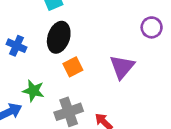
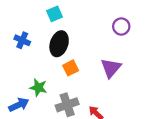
purple circle: (152, 27) -> (121, 26), moved
blue cross: (17, 46) -> (22, 40), moved

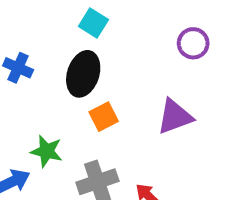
cyan square: (54, 14) -> (93, 23), moved, turned -35
purple triangle: (111, 68) -> (175, 117), turned 30

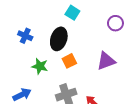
cyan square: (93, 23) -> (72, 13), moved
green star: (47, 151) -> (40, 66), moved

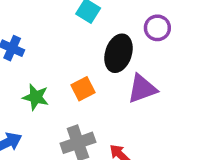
black ellipse: (59, 39) -> (119, 53), moved

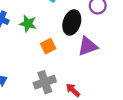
green star: (36, 97) -> (28, 24), moved

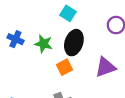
black ellipse: (72, 22) -> (74, 43), moved

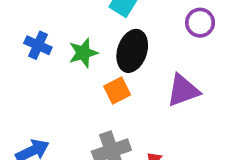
green star: (44, 44) -> (83, 53), turned -30

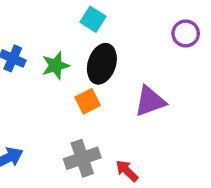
purple circle: (200, 23) -> (186, 33), moved

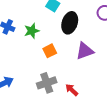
black ellipse: (102, 64) -> (70, 23), moved

